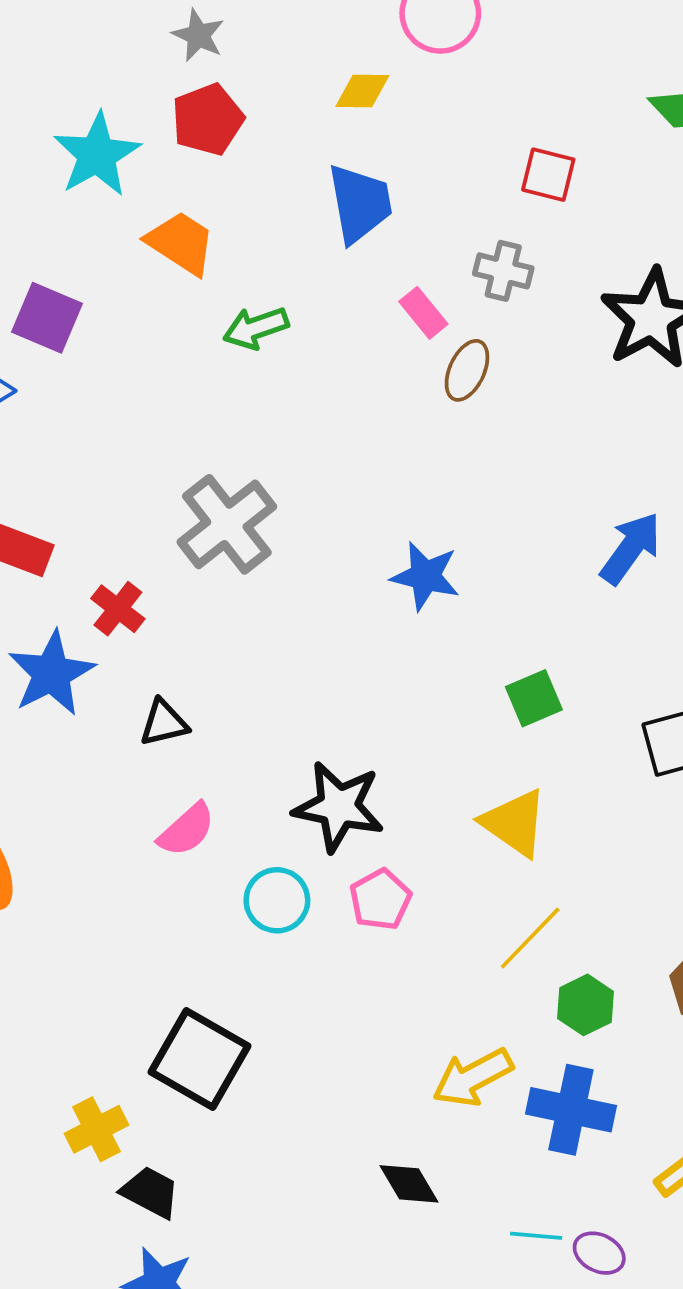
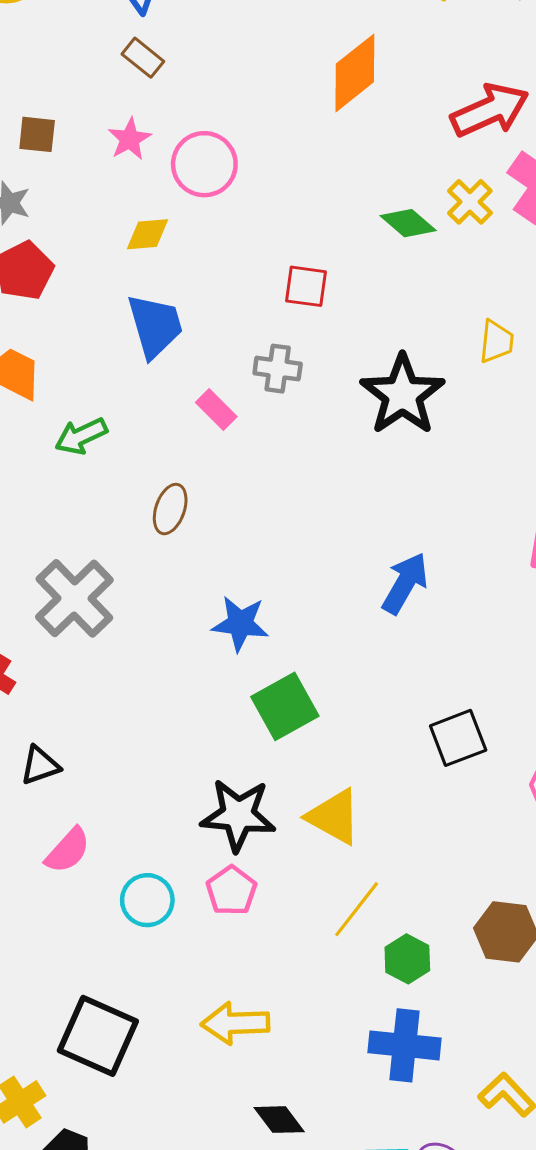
brown ellipse: (467, 370) -> (170, 509), moved
green square: (534, 698) -> (285, 706), moved, size x1.4
black star: (339, 807) -> (238, 815), moved
yellow arrow: (473, 1077) -> (235, 1023), moved, turned 32

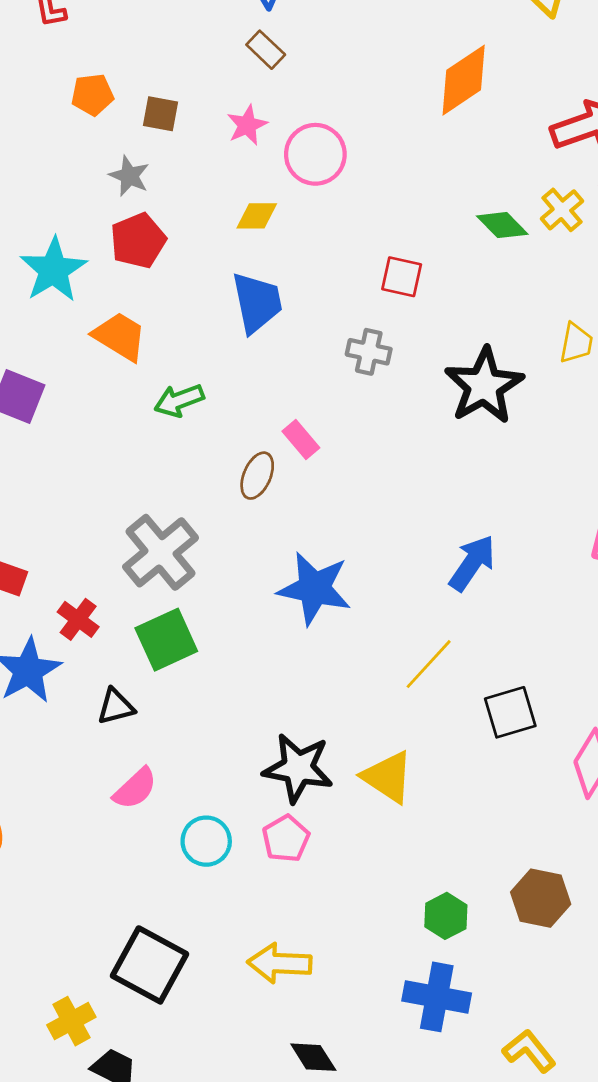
pink rectangle: (216, 410) -> (301, 440), moved
blue star: (240, 624) -> (314, 588), size x1.4
green square: (285, 706) -> (166, 640), moved
yellow line: (357, 909) -> (429, 664), moved

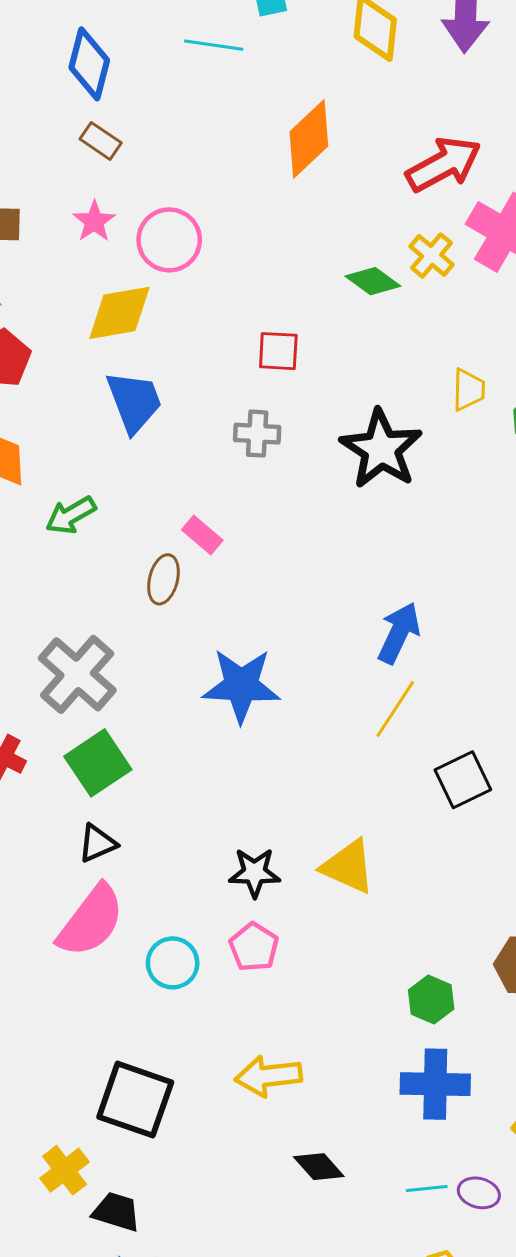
yellow diamond: (257, 216) -> (119, 313), size x1.6
yellow line: (429, 664) -> (395, 709), moved
black triangle: (116, 707) -> (97, 843), moved
black star: (298, 768) -> (255, 873), size x0.7
pink semicircle: (135, 788) -> (91, 921), size x1.6

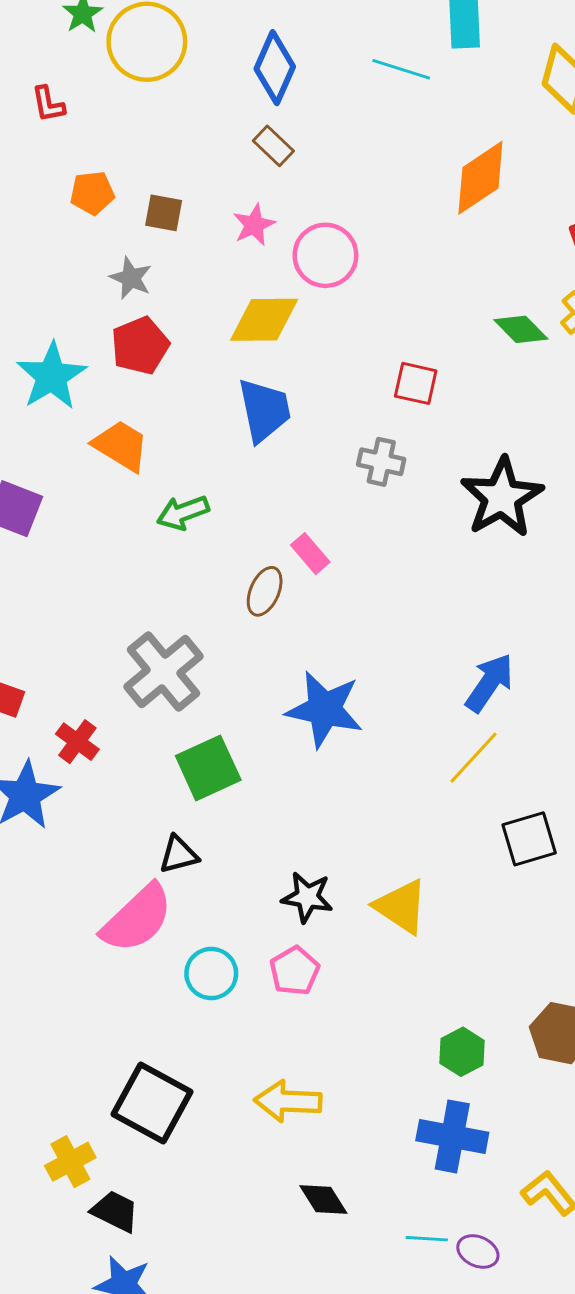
green square: (98, 763) -> (208, 768), moved
black triangle: (97, 843) -> (179, 855), moved

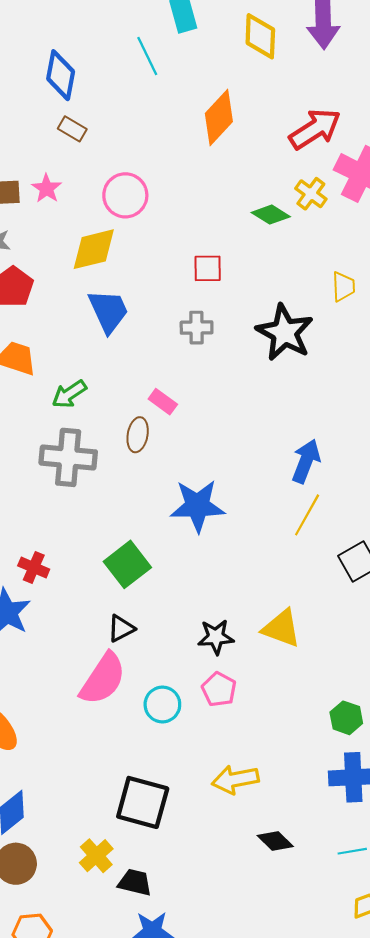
cyan line: (401, 69) -> (147, 56), turned 60
pink star: (254, 225) -> (47, 188), moved
gray cross: (164, 672) -> (68, 457), moved, turned -32

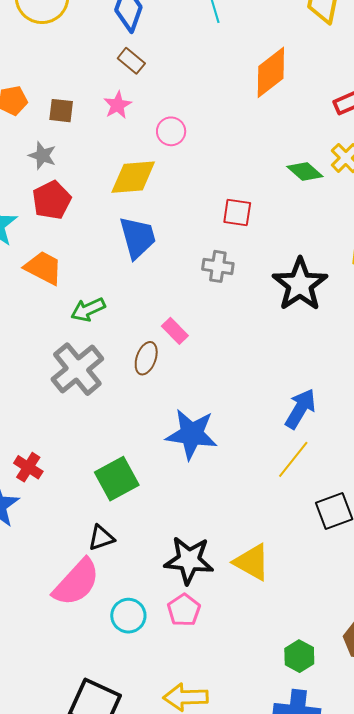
pink star: (47, 188) -> (118, 105), moved
pink circle: (125, 195) -> (171, 131), size x0.7
gray cross: (68, 457) -> (77, 369), turned 36
black star: (216, 637) -> (189, 560), size x1.4

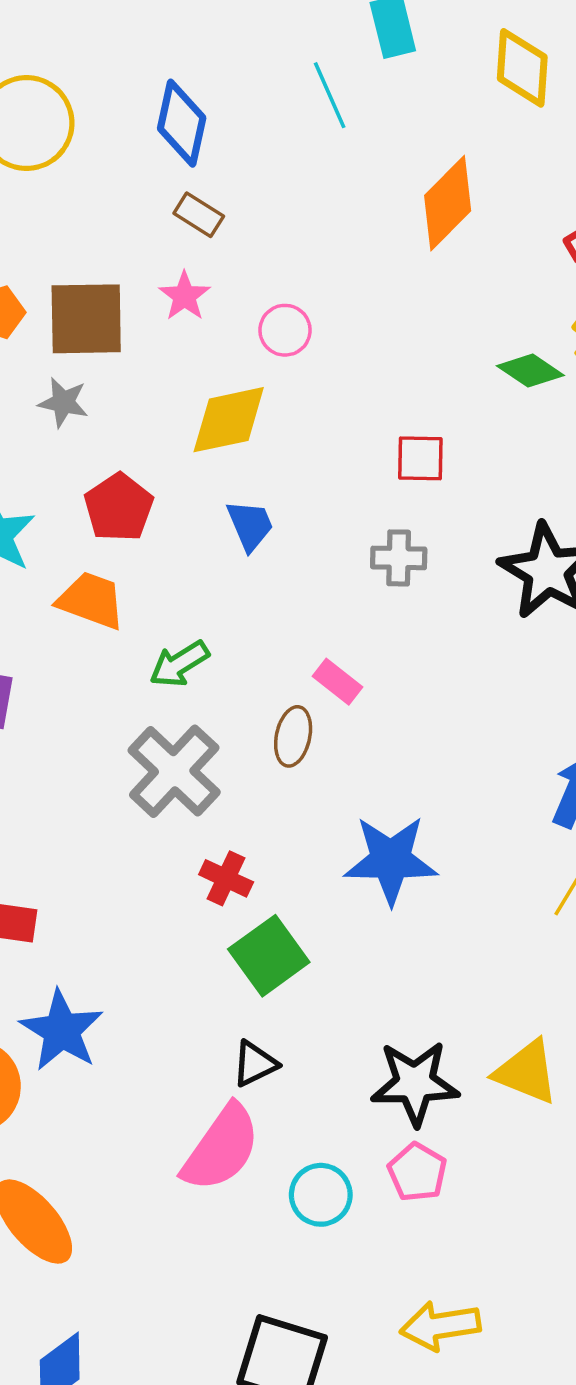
brown square: (61, 111) -> (86, 319), size x1.8
red pentagon: (52, 200) -> (119, 507), moved
blue trapezoid: (138, 237) -> (250, 525), size x0.7
red cross: (28, 467) -> (226, 878), moved

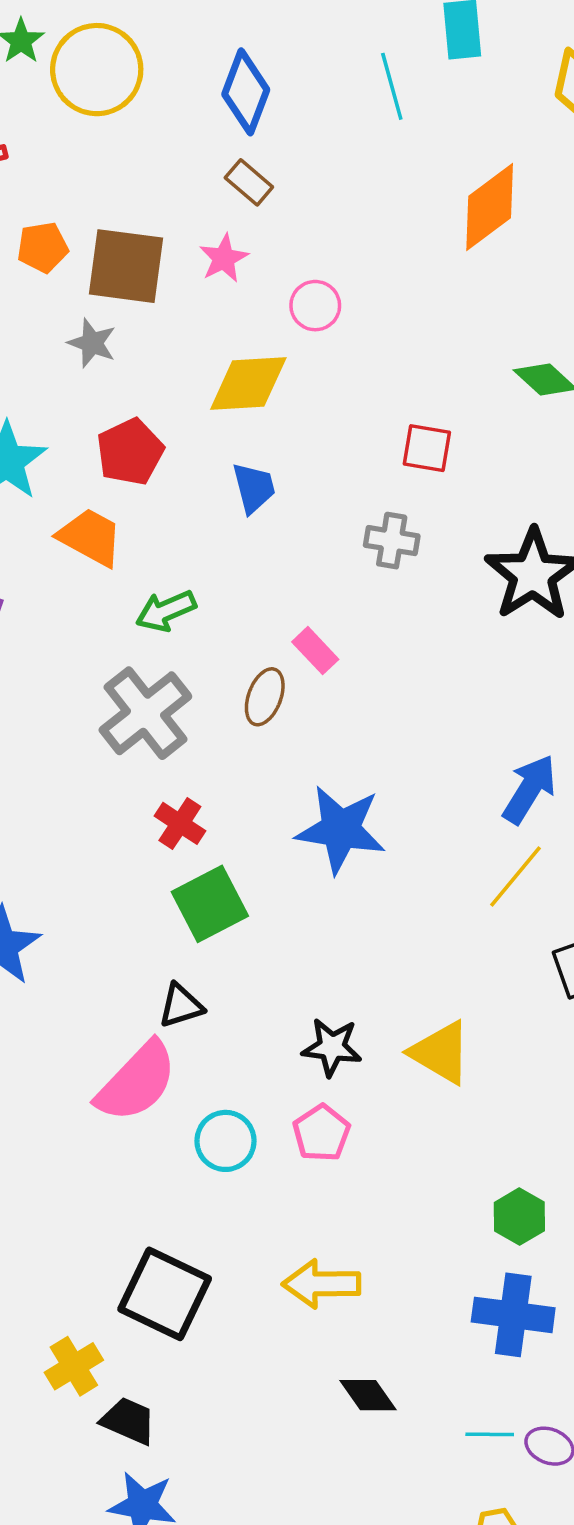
black star: (415, 1083) -> (332, 1047), size x0.7

